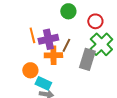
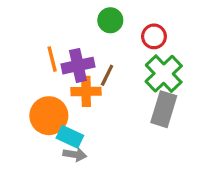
gray rectangle: (87, 59) -> (164, 109), moved
orange circle: (30, 70) -> (49, 116), size x1.5

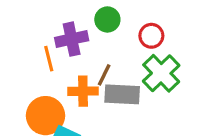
purple cross: (78, 66) -> (72, 39), moved
gray rectangle: (164, 109) -> (122, 94), moved, turned 76

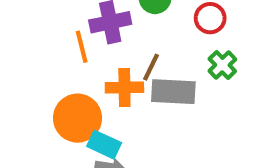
green cross: (161, 73) -> (222, 65), size x0.6

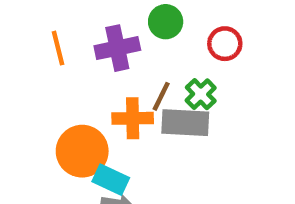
orange line: (82, 47) -> (58, 48), moved
green cross: (222, 65) -> (201, 94), moved

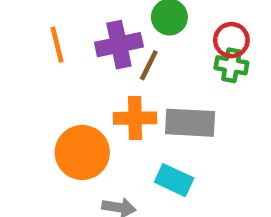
green cross: (201, 94) -> (231, 65), moved, turned -36
brown line: (161, 96) -> (149, 65), moved
cyan rectangle: (111, 180) -> (174, 180), moved

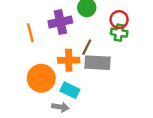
orange line: (57, 45) -> (30, 33), moved
brown line: (149, 65) -> (87, 47), moved
cyan rectangle: (174, 180) -> (70, 90), moved

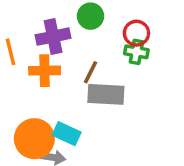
orange cross: (69, 60) -> (45, 71), moved
orange circle: (41, 78) -> (34, 139), moved

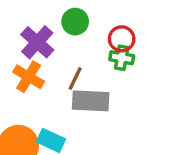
purple cross: (53, 37) -> (37, 42), turned -36
orange cross: (45, 71) -> (29, 77), turned 32

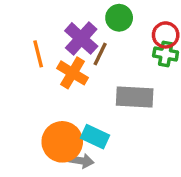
brown line: (75, 78) -> (100, 54), moved

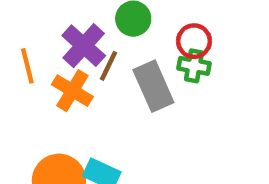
gray rectangle: (135, 97) -> (153, 86), moved, turned 63

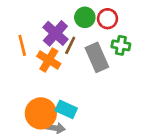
red circle: (194, 41) -> (108, 19), moved

